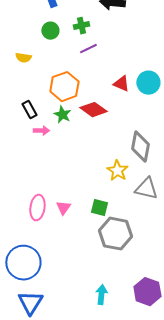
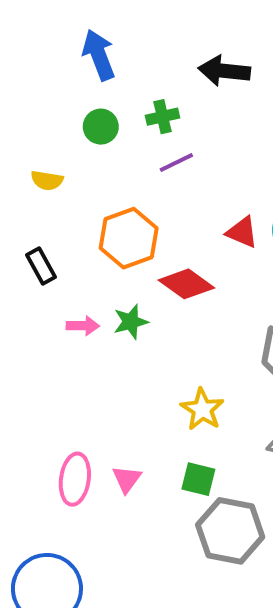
black rectangle: (29, 110) -> (41, 266), moved
green star: (62, 115) -> (131, 322), moved, turned 30
yellow star: (117, 171) -> (202, 409), moved

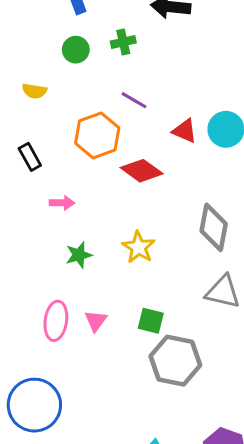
purple line: (176, 162) -> (134, 100), moved, turned 56
green star: (131, 322) -> (79, 255), moved
yellow star: (202, 409) -> (139, 247), moved

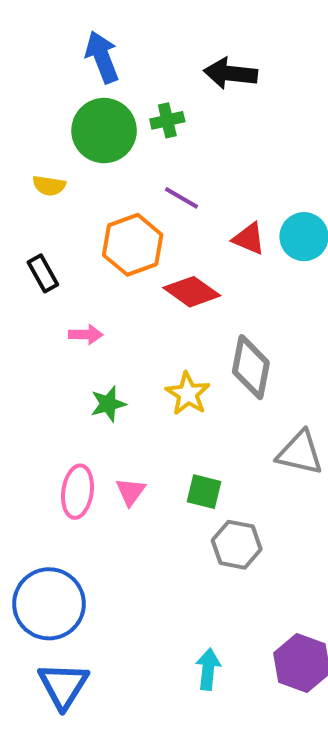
green circle: (76, 50) -> (104, 131), size x1.8
gray diamond: (214, 227) -> (251, 367), moved
gray hexagon: (175, 361) -> (237, 545), size x0.7

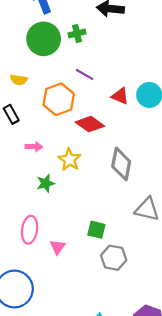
yellow semicircle: (49, 186) -> (19, 80), moved
yellow star: (188, 394) -> (69, 160), moved
pink triangle: (131, 492) -> (58, 247), moved

